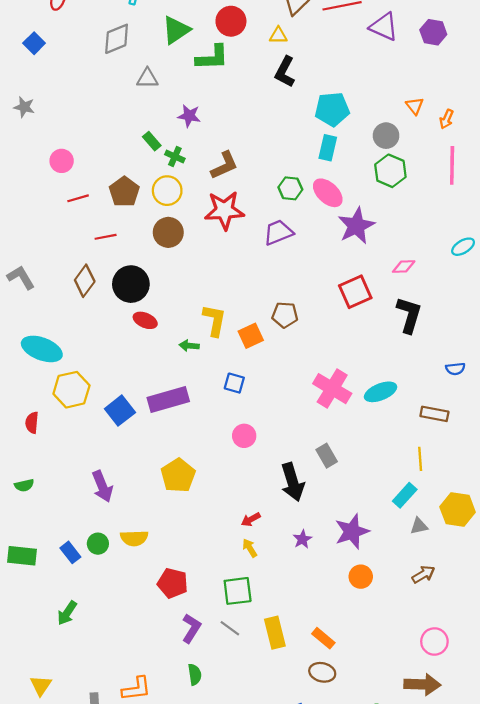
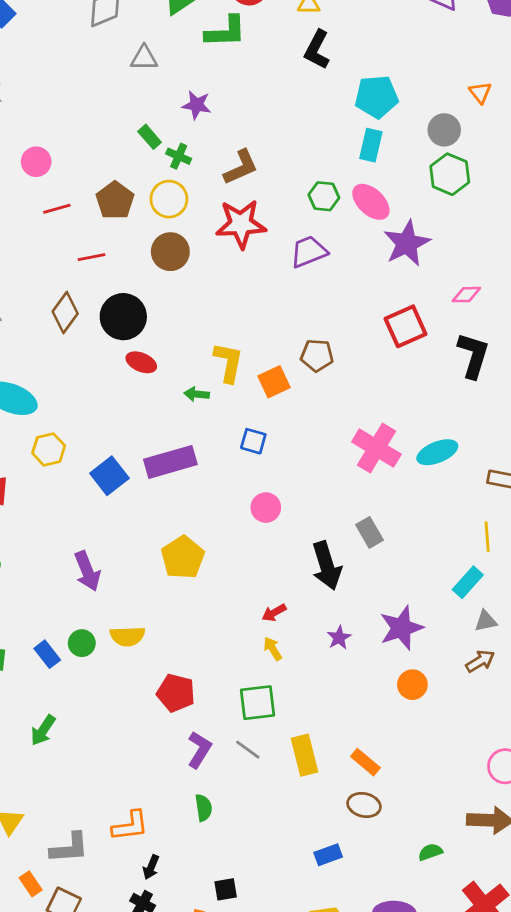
yellow hexagon: (71, 390) -> (49, 449), size x0.7
brown arrow: (423, 574) -> (480, 661), moved

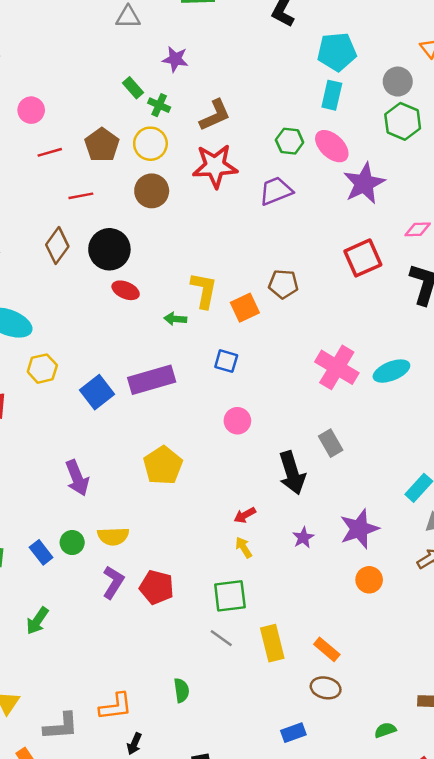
purple L-shape: (199, 750) -> (113, 582), moved

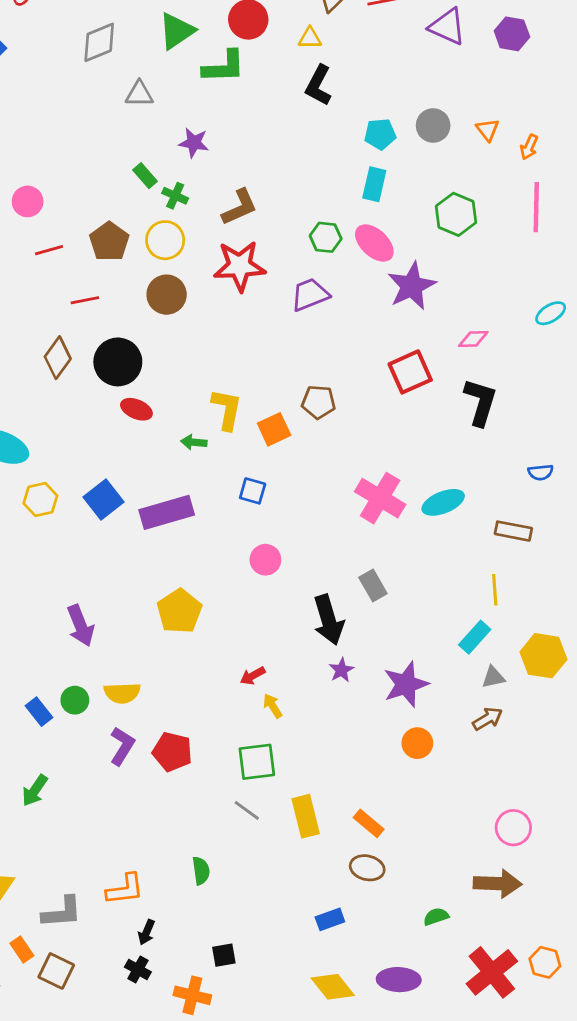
cyan pentagon: (337, 52) -> (380, 134), size x0.7
gray circle: (398, 82) -> (433, 125), moved
blue square: (97, 392) -> (104, 500), moved
red arrow: (245, 515) -> (253, 676), moved
purple star: (303, 538) -> (341, 670), moved

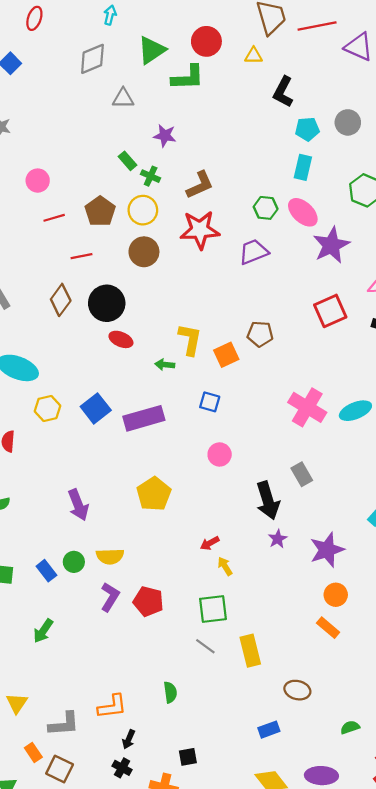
black L-shape: (318, 85) -> (283, 92), moved
orange rectangle: (369, 823) -> (328, 628), moved

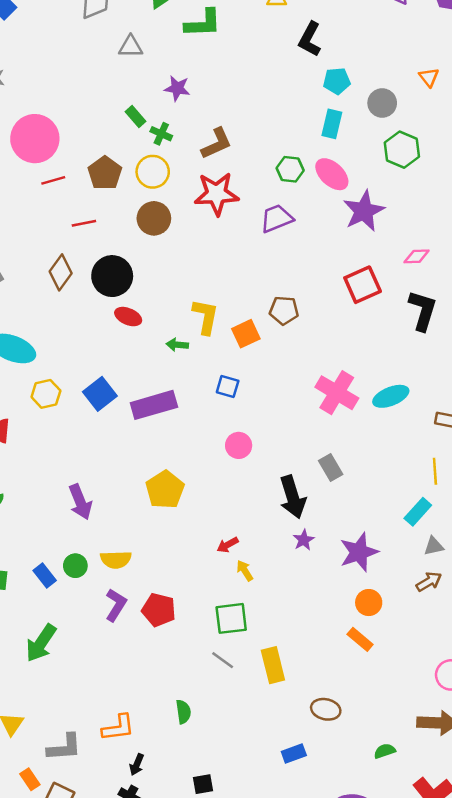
gray circle: (348, 122) -> (382, 103), moved
pink circle: (38, 181) -> (35, 139), size x1.8
green arrow: (43, 631) -> (41, 643), size x1.4

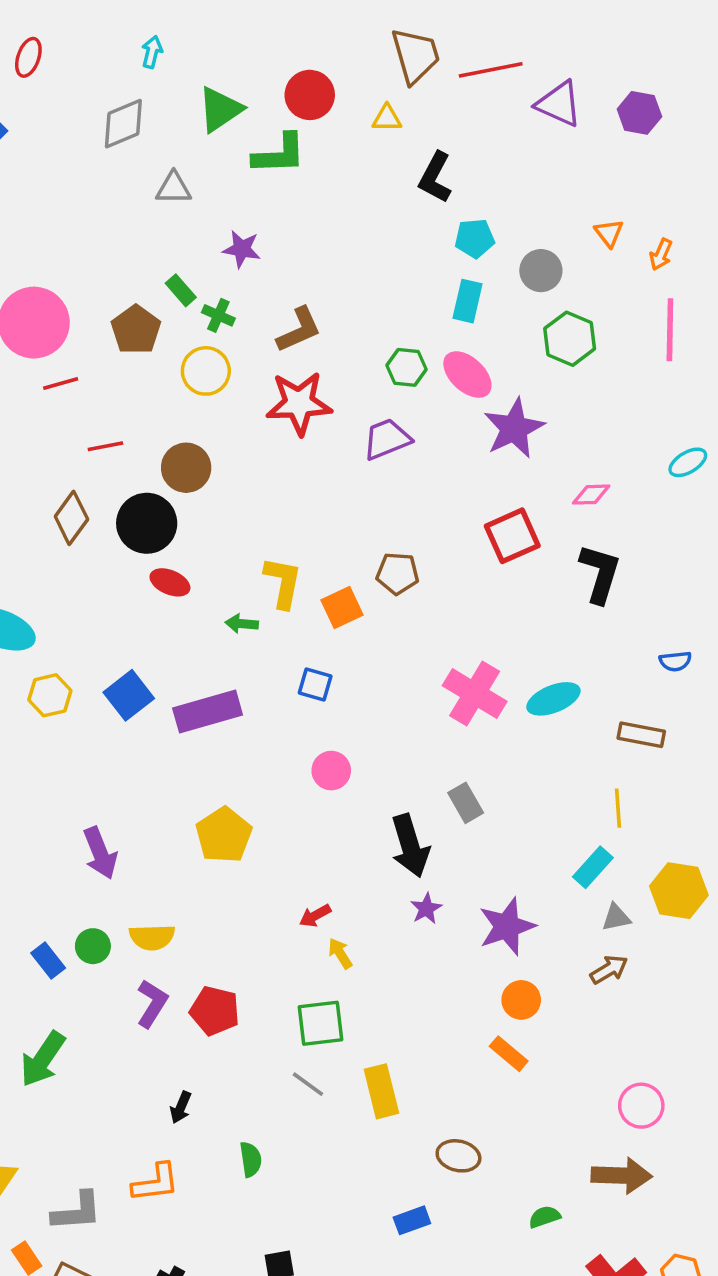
brown pentagon: (105, 173) -> (136, 330), moved
brown circle: (154, 218) -> (186, 468), moved
black arrow: (137, 765) -> (181, 1107), moved

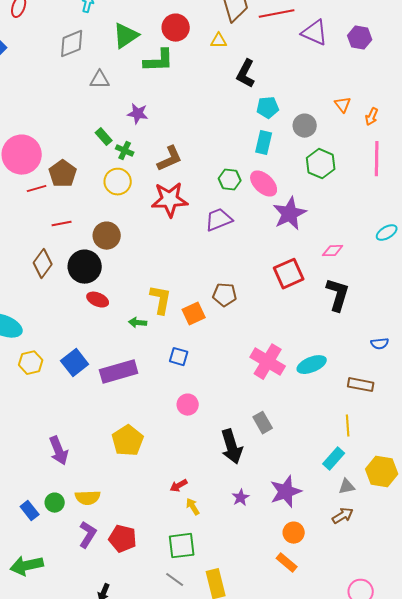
brown pentagon: (136, 330) -> (63, 174), moved
purple star: (426, 909) -> (241, 498), moved
green arrow: (43, 1059) -> (27, 566), turned 44

